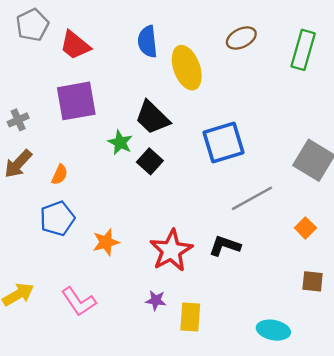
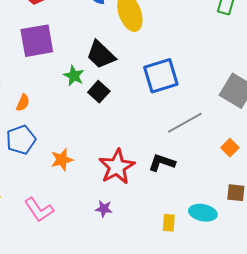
yellow rectangle: (190, 317) -> (169, 223), moved, size x0.7
cyan ellipse: (273, 330) -> (203, 213), moved

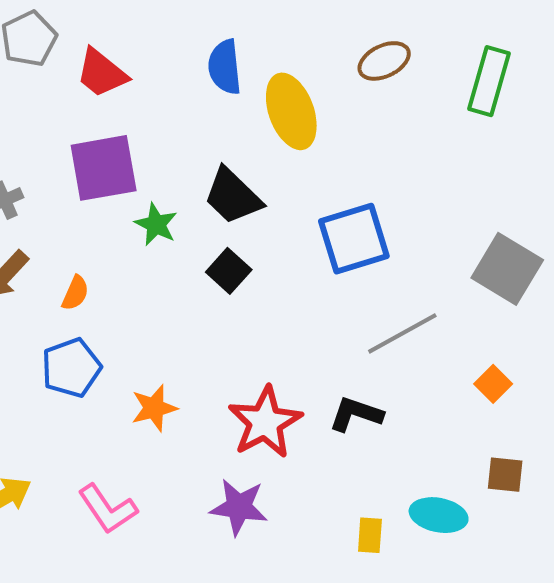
green star: (74, 76) -> (156, 224), moved
purple star: (104, 209) -> (239, 507), size x1.6

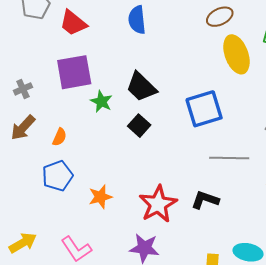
yellow ellipse: (291, 111) -> (236, 54), moved
gray line: (402, 333) -> (229, 158), turned 30

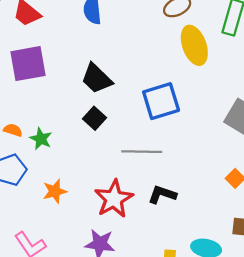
green star: (101, 101) -> (41, 139), moved
orange semicircle: (60, 137) -> (13, 130), turned -96
gray line: (229, 158) -> (142, 152), moved

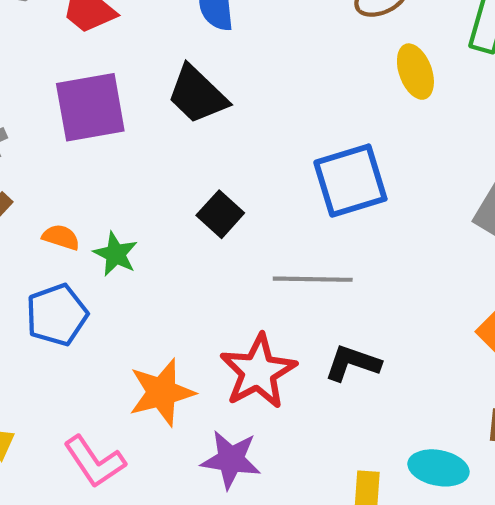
yellow ellipse: (194, 45) -> (415, 72), size x0.7
black trapezoid: (97, 79) -> (197, 95), moved
orange star: (55, 191) -> (162, 392), moved, size x1.4

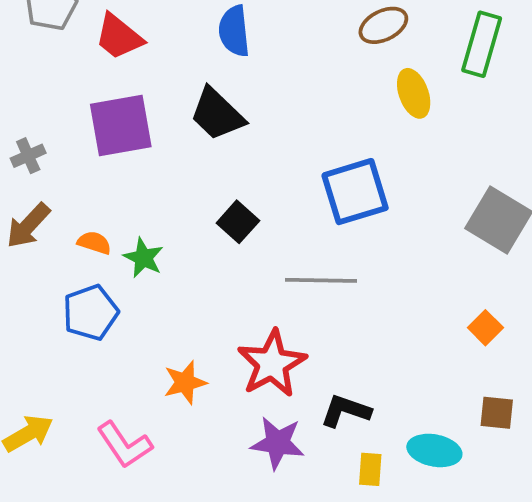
black L-shape: (352, 363) -> (346, 411), moved
orange star: (162, 392) -> (185, 382), size x0.7
purple star: (231, 460) -> (278, 443), moved

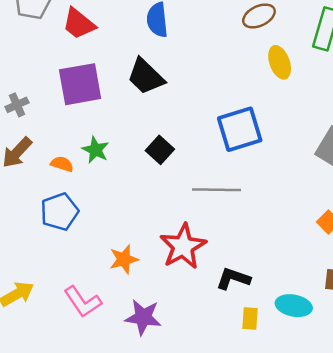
green star: (143, 258) -> (95, 150), moved
purple star: (278, 443) -> (143, 317), moved

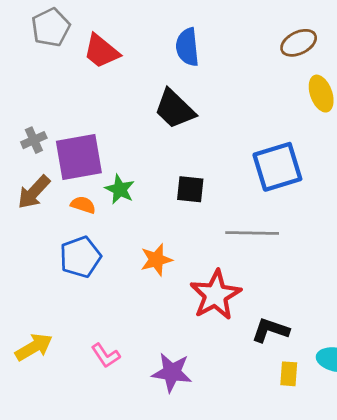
purple square: (80, 84) -> (79, 157), moved
black square: (160, 150) -> (190, 189), turned -36
orange star: (124, 259) -> (156, 260), moved
pink L-shape: (83, 302) -> (106, 356), size x0.7

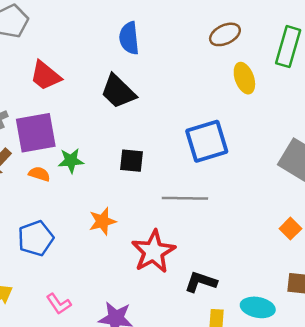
red trapezoid: (101, 51) -> (45, 76), moved
green star: (120, 189) -> (71, 161), turned -30
blue pentagon: (80, 257) -> (36, 238), moved

